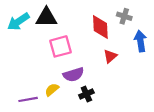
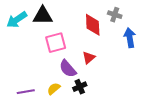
red triangle: (110, 56) -> (89, 58), moved
purple semicircle: (73, 75) -> (68, 69), turned 66
yellow semicircle: (52, 90) -> (54, 89), moved

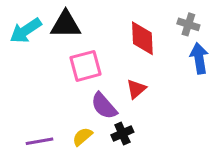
gray cross: (115, 15) -> (188, 24), moved

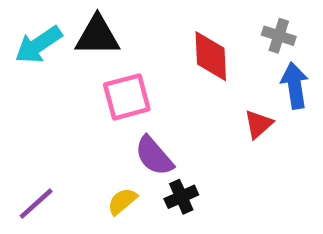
red triangle: (136, 89) -> (258, 124), moved
purple line: (39, 141) -> (36, 204), moved, turned -32

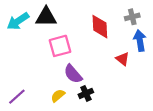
gray cross: (279, 36) -> (132, 17), turned -32
red triangle: (258, 124) -> (123, 59), turned -40

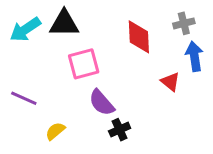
yellow semicircle: (58, 96) -> (55, 131), moved
purple line: (17, 97) -> (24, 98), moved, turned 66

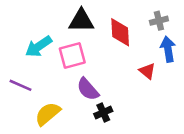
black triangle: (64, 23) -> (81, 21), moved
cyan arrow: (25, 29) -> (39, 47), moved
yellow semicircle: (55, 131) -> (48, 114), size x1.5

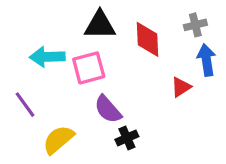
cyan arrow: (39, 47) -> (47, 57), turned 32
red triangle: (147, 71) -> (181, 87), turned 48
purple line: (21, 85) -> (25, 105), turned 30

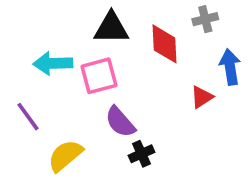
gray cross: (195, 25) -> (205, 19), moved

